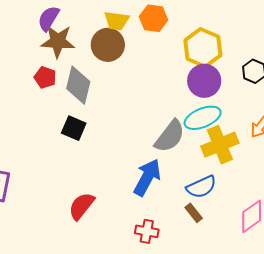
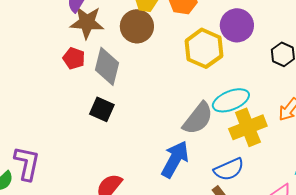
yellow hexagon: (203, 48) -> (204, 48), moved
purple circle: (204, 81) -> (237, 25), moved

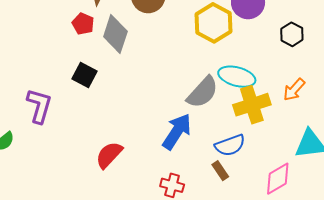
cyan ellipse: (231, 100) -> (237, 77), turned 33
black square: (102, 109) -> (85, 75), moved
purple L-shape: (27, 163) -> (39, 106), moved

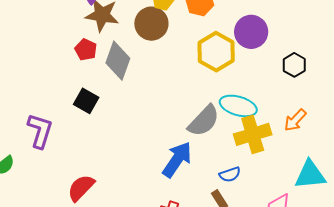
blue semicircle: (230, 145) -> (230, 174), size x0.7
red semicircle: (109, 155) -> (81, 188), moved

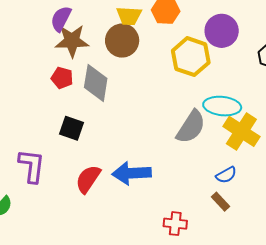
yellow cross: (253, 134) -> (241, 131), turned -30
blue arrow: (177, 160) -> (132, 173), moved, turned -117
red semicircle: (81, 188) -> (88, 179), moved

